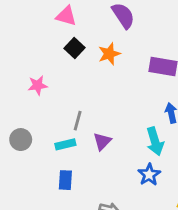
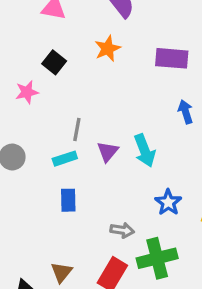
black square: (75, 48) -> (54, 62), moved
cyan arrow: (155, 141) -> (145, 151), moved
blue star: (149, 175) -> (168, 202), moved

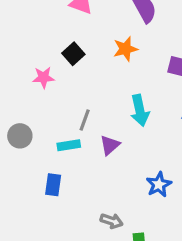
cyan arrow: (145, 151) -> (140, 110), moved
blue rectangle: (68, 200) -> (53, 185), moved
blue star: (168, 202) -> (159, 185), moved

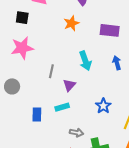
black square: (73, 54) -> (22, 18), moved, turned -32
pink star: (43, 77) -> (22, 48), size x1.6
cyan rectangle: (69, 145) -> (62, 107), moved

